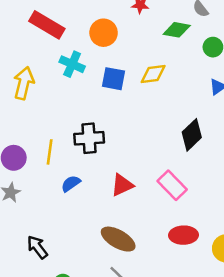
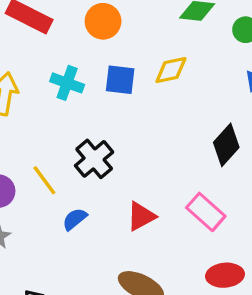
cyan cross: (72, 64) -> (67, 83), moved
black cross: (89, 138) -> (94, 159), turned -32
yellow line: (50, 152) -> (44, 180), turned -40

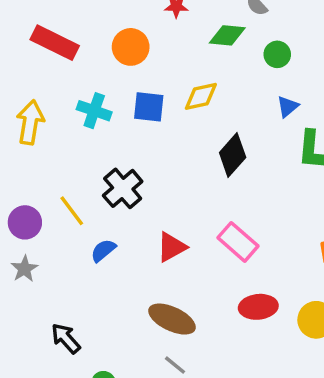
black diamond: (226, 145) -> (233, 155), moved

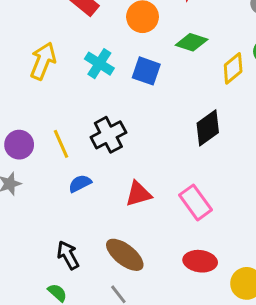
green diamond: (227, 35) -> (192, 42), moved
yellow diamond: (201, 96) -> (233, 68), moved, turned -40
black arrow: (66, 338) -> (68, 255), moved

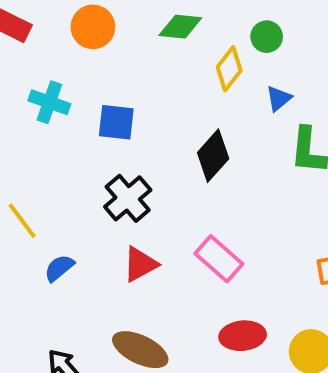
green diamond: (192, 42) -> (180, 27), moved
blue square: (146, 71) -> (116, 122), moved
black cross: (108, 135) -> (128, 198), moved

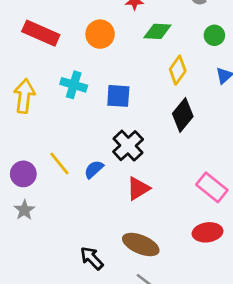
yellow diamond: (229, 69) -> (178, 70), moved
pink rectangle: (219, 259) -> (212, 187), moved
blue semicircle: (59, 268) -> (94, 169), moved

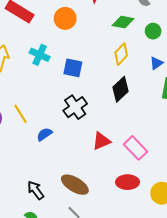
green diamond: (157, 31) -> (123, 22), moved
blue semicircle: (94, 169) -> (44, 134), moved
red triangle: (138, 188) -> (101, 141), moved

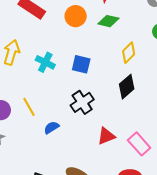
green diamond: (123, 22) -> (108, 21), moved
cyan cross: (40, 55) -> (45, 62), moved

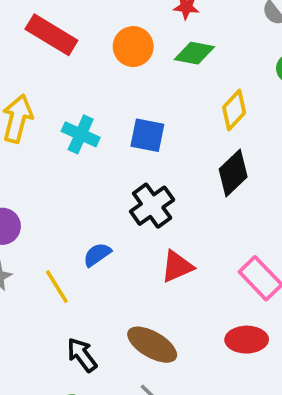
yellow line: (29, 107) -> (57, 287), moved
red triangle: (106, 136) -> (177, 266), moved

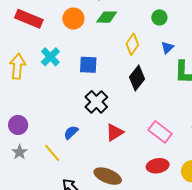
cyan cross: (81, 134) -> (50, 57), moved, turned 30

